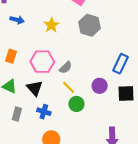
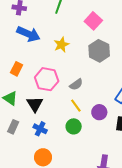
blue arrow: (17, 20) -> (28, 34), size x1.6
gray semicircle: (66, 67) -> (76, 84), moved
yellow line: (69, 87) -> (76, 106), moved

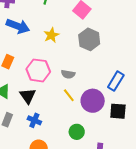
gray semicircle: (76, 84) -> (68, 74), turned 48
purple circle: (99, 112) -> (93, 101), size x1.5
green circle: (74, 126) -> (77, 132), moved

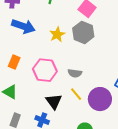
gray hexagon: (89, 39) -> (83, 32), moved
black triangle: (28, 96) -> (54, 101), moved

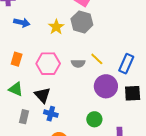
blue arrow: (23, 26) -> (22, 23), size x0.7
yellow line: (76, 94) -> (97, 59), moved
black triangle: (54, 101) -> (42, 95), moved

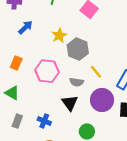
gray hexagon: (82, 22) -> (78, 49), moved
blue arrow: (22, 23) -> (25, 27), turned -63
gray semicircle: (78, 63) -> (77, 82), moved
black triangle: (42, 95) -> (70, 103), moved

